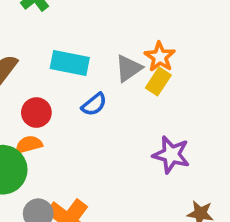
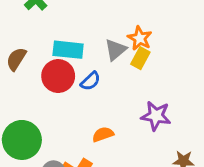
red circle: (36, 113) -> (58, 76), moved, size x1.4
orange semicircle: (29, 145) -> (103, 134), moved

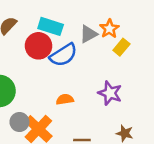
yellow rectangle: (140, 58) -> (121, 47), moved
blue semicircle: (90, 81) -> (63, 55), size x1.6

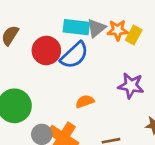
cyan rectangle: (51, 26) -> (76, 27), moved
orange star: (109, 29) -> (118, 30), moved, turned -30

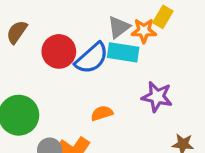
cyan rectangle: (76, 27) -> (123, 52), moved
yellow rectangle: (134, 35) -> (163, 17), moved

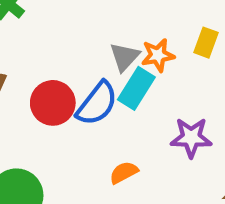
yellow rectangle: (163, 17) -> (206, 43), moved
cyan rectangle: (123, 52) -> (136, 88), turned -56

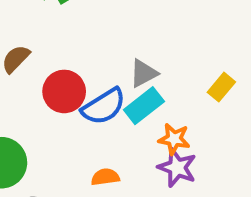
orange star: (158, 55) -> (174, 139), moved

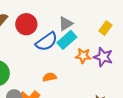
red circle: (64, 91) -> (26, 24), moved
purple star: (177, 168) -> (103, 57), moved

